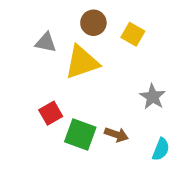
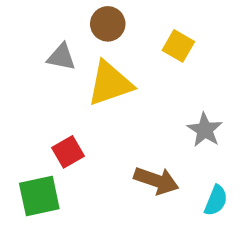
brown circle: (93, 23) -> (108, 24), moved
green square: (80, 135) -> (39, 196), moved, turned -32
brown arrow: (116, 135) -> (156, 181), size x1.4

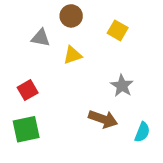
yellow triangle: (110, 83) -> (73, 55), size x0.6
gray star: (205, 130) -> (122, 86), moved
red square: (68, 152) -> (28, 90), moved

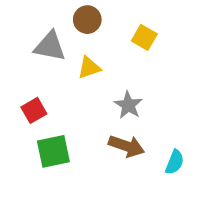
gray triangle: (41, 38) -> (50, 46), size x1.4
gray star: (122, 86) -> (128, 105), moved
green square: (26, 129) -> (53, 151), moved

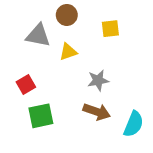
yellow square: (144, 37) -> (110, 29), turned -36
gray star: (128, 105) -> (98, 80), turned 30
cyan semicircle: (175, 162) -> (134, 124), size x1.4

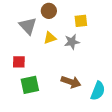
gray triangle: (38, 35) -> (28, 26), turned 36
gray star: (98, 80) -> (72, 42), moved
red square: (26, 84) -> (19, 62), turned 32

